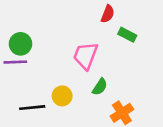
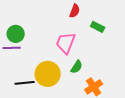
red semicircle: (108, 14) -> (75, 11), moved
yellow circle: (62, 96) -> (48, 74), size x1.6

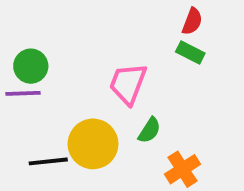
red semicircle: (75, 11) -> (192, 21), moved

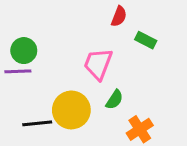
red semicircle: (192, 21) -> (119, 16), moved

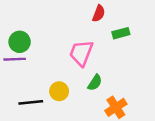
green rectangle: (146, 40) -> (121, 33), turned -42
yellow circle: (71, 110) -> (59, 91), size x0.6

